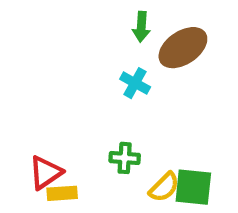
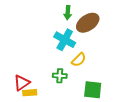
cyan cross: (135, 83) -> (65, 40), size x1.5
yellow semicircle: (164, 187) -> (79, 60), moved

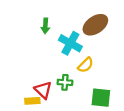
green arrow: (68, 13) -> (45, 26), moved
red triangle: (22, 83) -> (43, 90), moved, turned -42

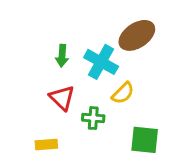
green arrow: (45, 26) -> (62, 56), moved
red triangle: (43, 90) -> (62, 98), moved

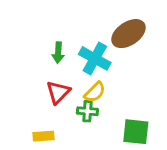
yellow semicircle: (123, 93) -> (95, 92), moved
red triangle: (62, 98) -> (58, 92), turned 30

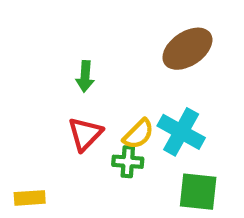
cyan cross: (95, 58) -> (181, 132), moved
yellow rectangle: (44, 136) -> (30, 198), moved

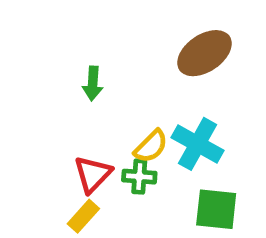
red triangle: (85, 134) -> (93, 174), moved
yellow rectangle: (30, 198) -> (83, 216), moved, turned -44

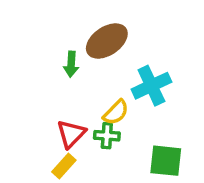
brown ellipse: (204, 53) -> (107, 41), moved
cyan cross: (198, 144) -> (151, 86), moved, turned 36

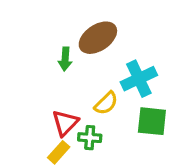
green cross: (107, 136) -> (90, 138), moved
green square: (166, 161) -> (152, 121), moved

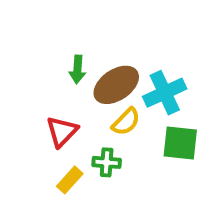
brown ellipse: (98, 38) -> (116, 85), moved
red triangle: (65, 123) -> (62, 131), moved

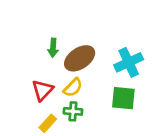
cyan cross: (165, 93) -> (129, 62), moved
yellow semicircle: (126, 122) -> (73, 88), moved

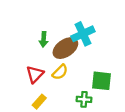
cyan cross: (129, 62) -> (83, 34), moved
green cross: (73, 111) -> (84, 99), moved

